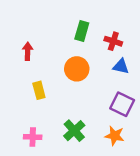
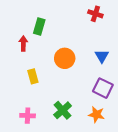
green rectangle: (82, 31) -> (39, 27), moved
red cross: (113, 41) -> (95, 14), moved
blue triangle: (121, 66) -> (102, 56), turned 48

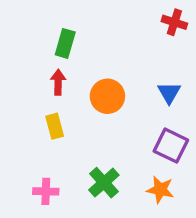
red cross: (95, 14) -> (174, 22), moved
red arrow: (23, 43) -> (58, 82), moved

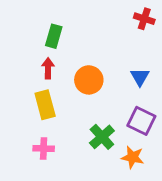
yellow rectangle: (55, 126) -> (45, 105), size x1.4
green cross: (104, 183) -> (102, 137), moved
pink cross: (46, 191) -> (44, 149), moved

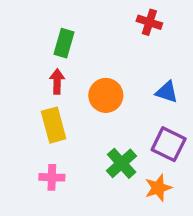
red cross: (144, 19) -> (149, 22), moved
blue triangle: (140, 77) -> (167, 92), turned -42
orange star: (133, 157) -> (158, 188), turned -30

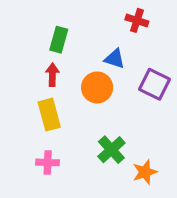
blue triangle: (167, 92) -> (115, 59), moved
purple square: (169, 144) -> (154, 84), moved

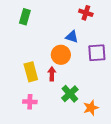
green rectangle: (59, 40) -> (25, 17), moved
red arrow: (52, 75) -> (52, 74), moved
purple square: (154, 84) -> (97, 53), turned -30

